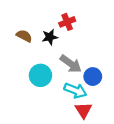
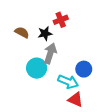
gray arrow: (71, 64) -> (50, 53), moved, turned -108
red triangle: (83, 110) -> (75, 100), turned -35

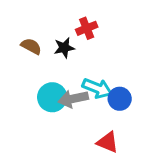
gray arrow: (50, 53) -> (73, 99), moved, turned -120
cyan arrow: (68, 82) -> (97, 88), moved

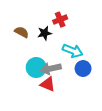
cyan arrow: (97, 88) -> (73, 51), moved
red triangle: (108, 142) -> (48, 84), moved

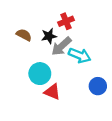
gray arrow: (51, 69) -> (61, 46), moved, turned -30
blue circle: (83, 69) -> (98, 86), moved

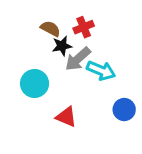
brown semicircle: (24, 35) -> (50, 29), moved
cyan circle: (40, 74) -> (35, 84), moved

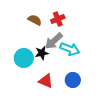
black star: (62, 46) -> (42, 53), moved
blue circle: (124, 110) -> (73, 80), moved

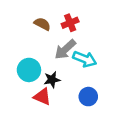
black star: (42, 53) -> (52, 80), moved
red triangle: (46, 81) -> (42, 97), moved

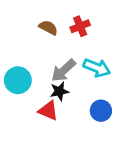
gray arrow: (65, 49) -> (64, 71), moved
cyan circle: (29, 70) -> (18, 80), moved

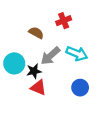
brown semicircle: (48, 28) -> (36, 33), moved
black star: (59, 91) -> (34, 71), moved

